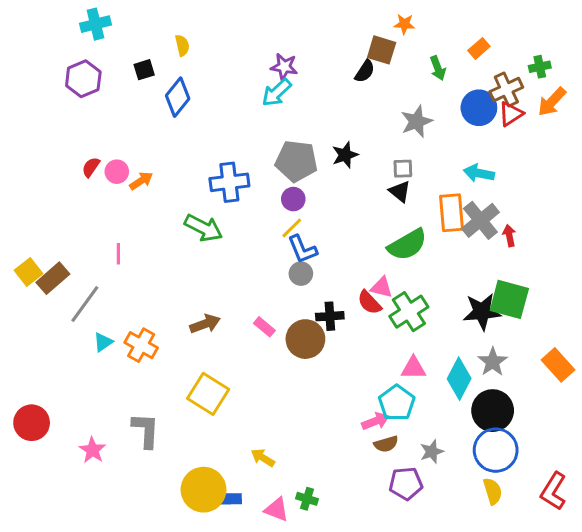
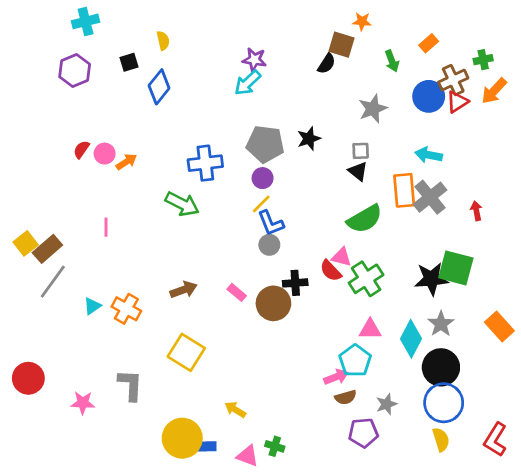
red arrow: (509, 236) -> (476, 211), moved
gray line: (85, 304) -> (53, 282), moved
pink star: (92, 450) -> (83, 403), turned -30

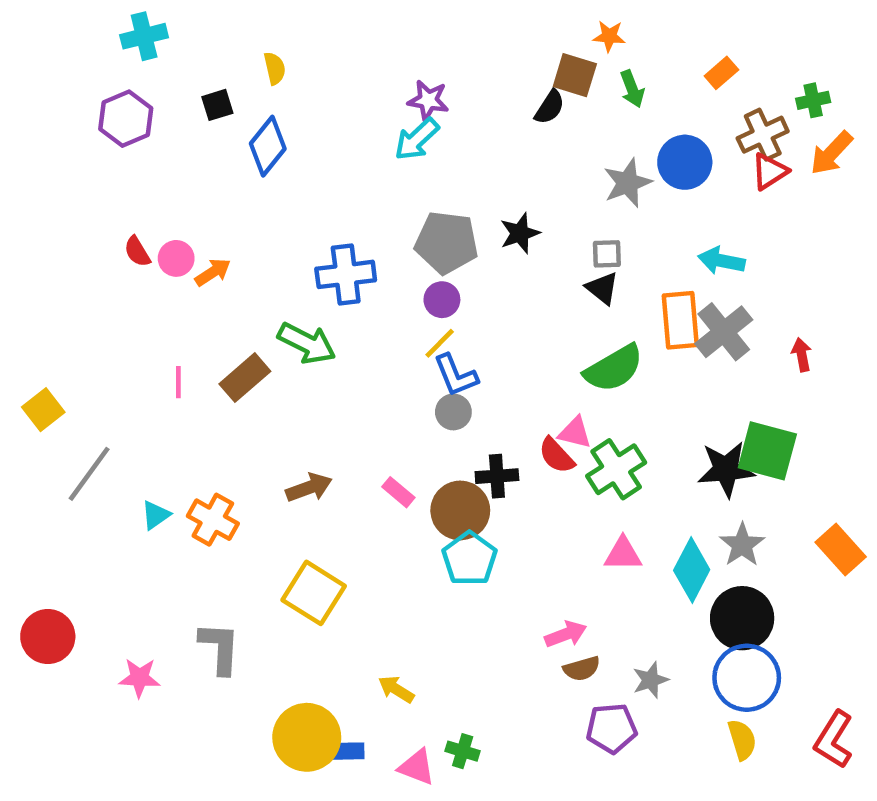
green arrow: (392, 61) -> (632, 89), moved
blue circle: (429, 96) -> (685, 162), moved
red semicircle: (81, 149) -> (137, 252), turned -66
brown rectangle: (47, 249) -> (245, 378), moved
cyan pentagon: (355, 361) -> (469, 559), moved

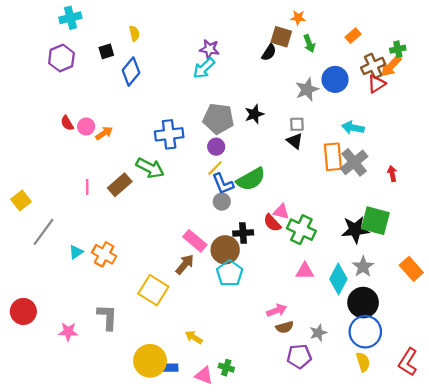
orange arrow: (831, 153) -> (391, 66), moved
green semicircle: (614, 368) -> (251, 179), moved
green cross: (616, 469) -> (301, 230), turned -32
brown arrow: (309, 488) -> (185, 264), moved, turned -30
pink rectangle: (398, 492) -> (195, 241), size x1.5

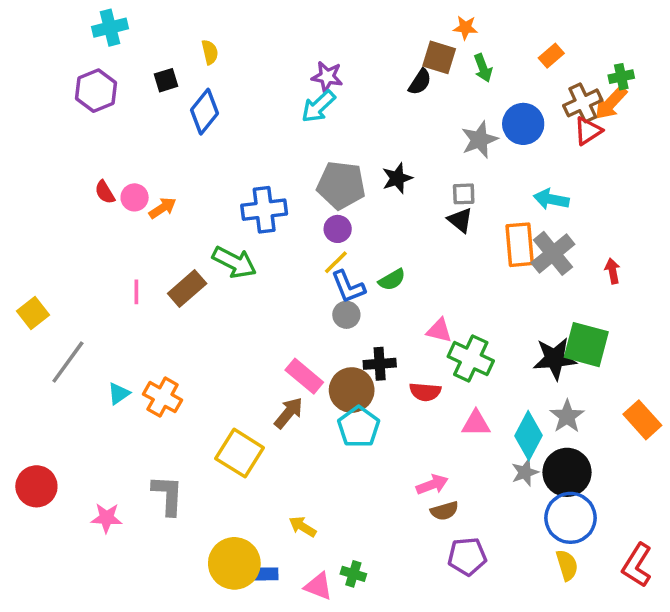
green semicircle: (251, 179) -> (392, 280), size x0.6
red semicircle: (272, 223) -> (425, 392), moved, turned -42
gray star: (318, 333) -> (525, 472), moved

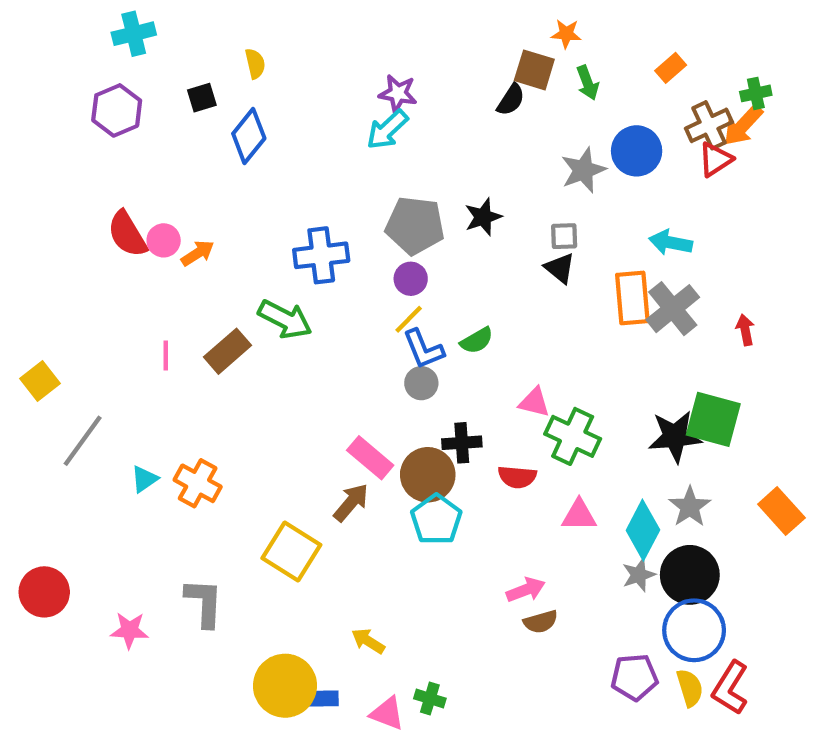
red semicircle: (105, 192) -> (127, 234), size x1.6
purple pentagon: (467, 556) -> (634, 677), moved
red L-shape: (637, 565) -> (730, 688), moved

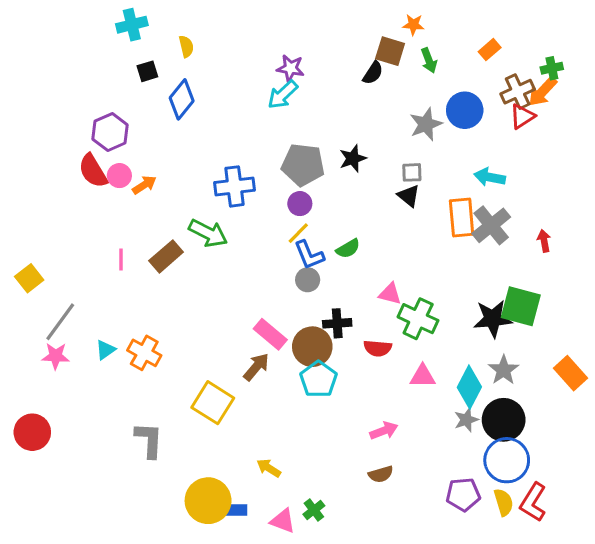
cyan cross: (134, 34) -> (132, 25), moved
purple hexagon: (117, 110) -> (110, 132), moved
brown semicircle: (541, 622) -> (381, 474), moved
pink star: (129, 630) -> (56, 356), moved
green cross: (430, 698) -> (314, 510), turned 35

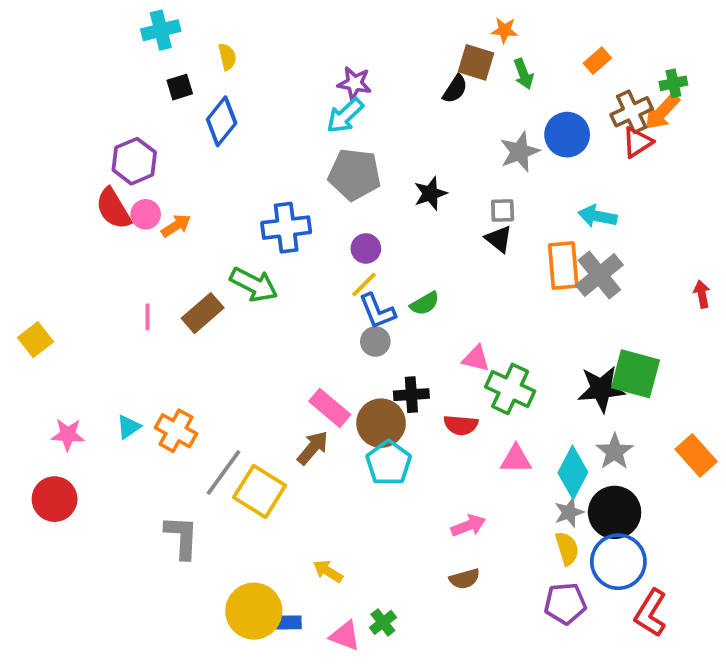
gray pentagon: (303, 165) -> (354, 174), moved
red arrow: (544, 241) -> (702, 294), moved
gray line: (60, 322) -> (223, 472), moved
red circle: (32, 432) -> (55, 499), moved
yellow semicircle: (504, 502) -> (567, 548), moved

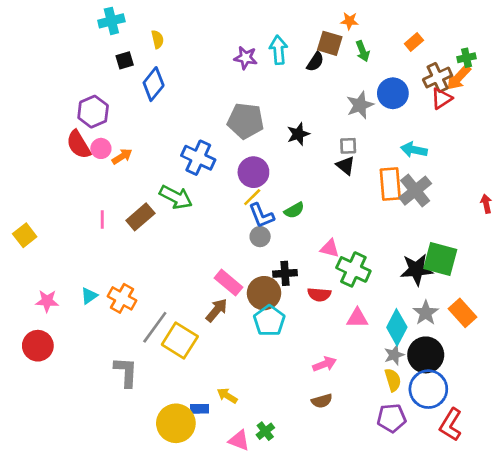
cyan arrow: (345, 116) -> (278, 50), moved, turned 128
blue cross: (286, 228) -> (198, 158), turned 32
purple circle: (366, 248) -> (253, 172), size x1.5
orange rectangle: (696, 455) -> (463, 313), moved
blue rectangle: (288, 622) -> (200, 409), moved

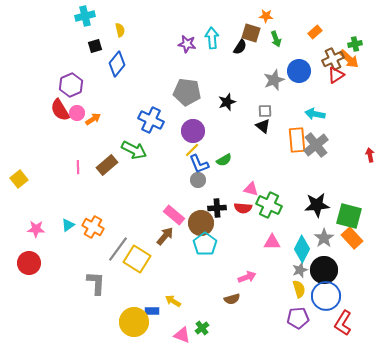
orange arrow: (459, 77) -> (349, 59), turned -90
green square: (440, 259) -> (349, 216), moved
red semicircle: (319, 294) -> (243, 208), moved
brown semicircle: (322, 401) -> (232, 299), moved

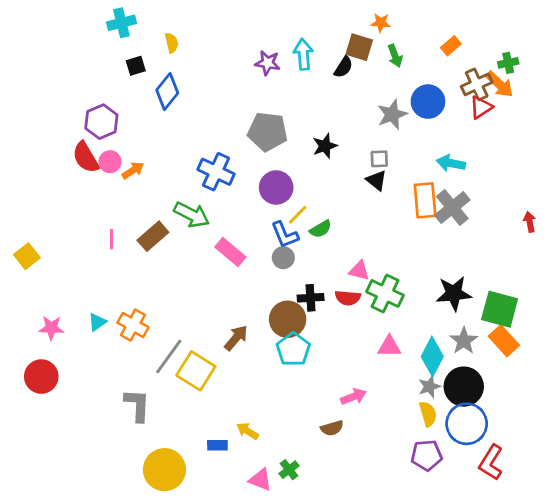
yellow line: (192, 150) -> (298, 215), moved
pink rectangle: (174, 215) -> (230, 252), moved
yellow circle: (134, 322) -> (164, 470), moved

